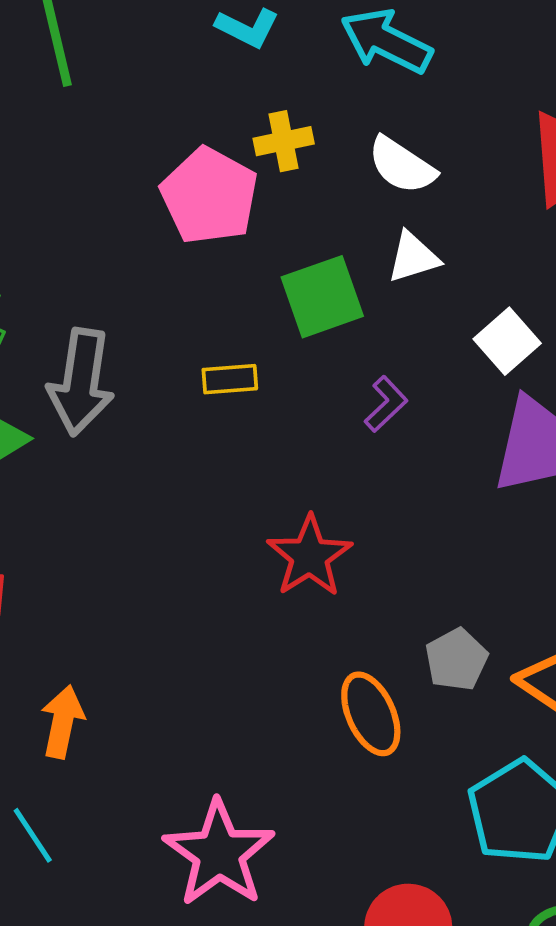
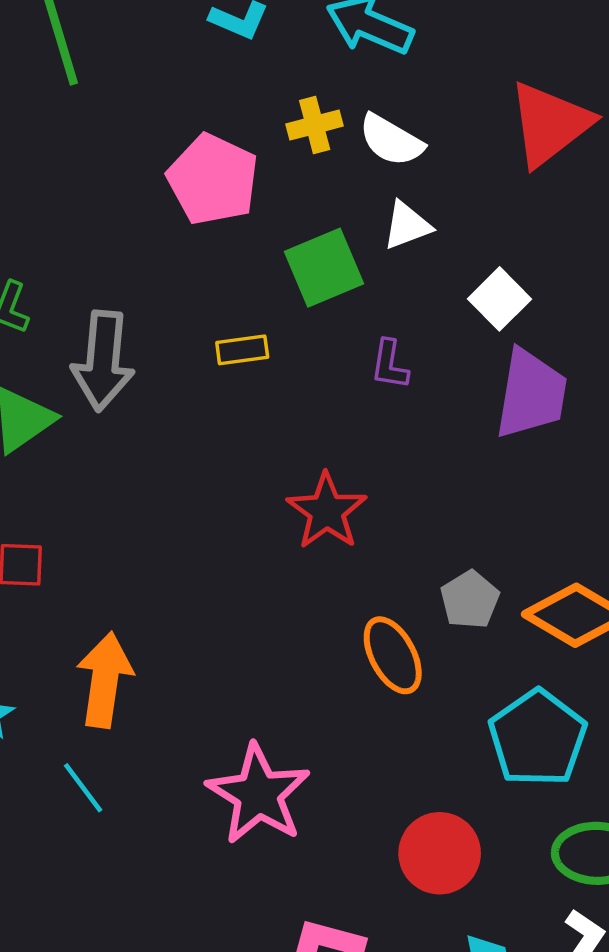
yellow cross: (284, 141) -> (315, 125), moved
purple L-shape: (386, 404) -> (390, 364), turned 146
orange arrow: (63, 722) -> (105, 680), size x1.4

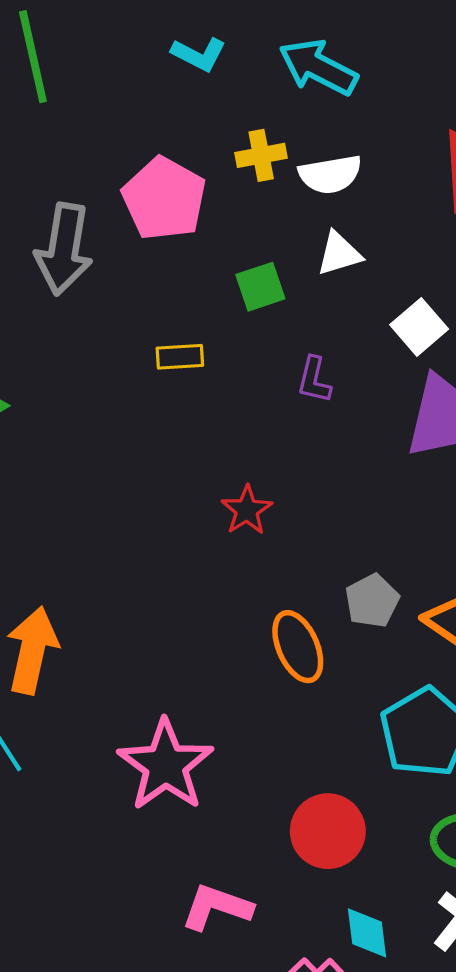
white semicircle: (391, 140) -> (330, 174), turned -44
green square: (324, 268) -> (260, 287), size x0.7
gray arrow: (103, 361) -> (64, 249), moved
red star: (327, 511) -> (247, 510), size x0.7

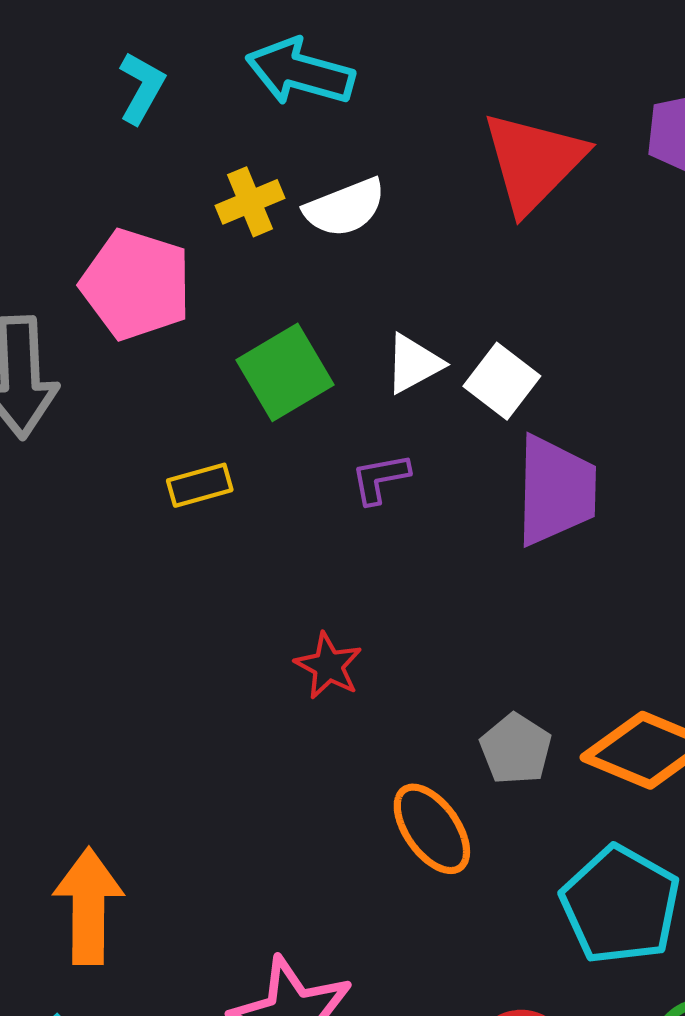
cyan L-shape: (199, 54) -> (142, 88), turned -76
white triangle: (339, 254) -> (414, 364), moved
green square: (260, 287) -> (285, 372), size x1.4
purple L-shape: (314, 380) -> (380, 478), turned 78

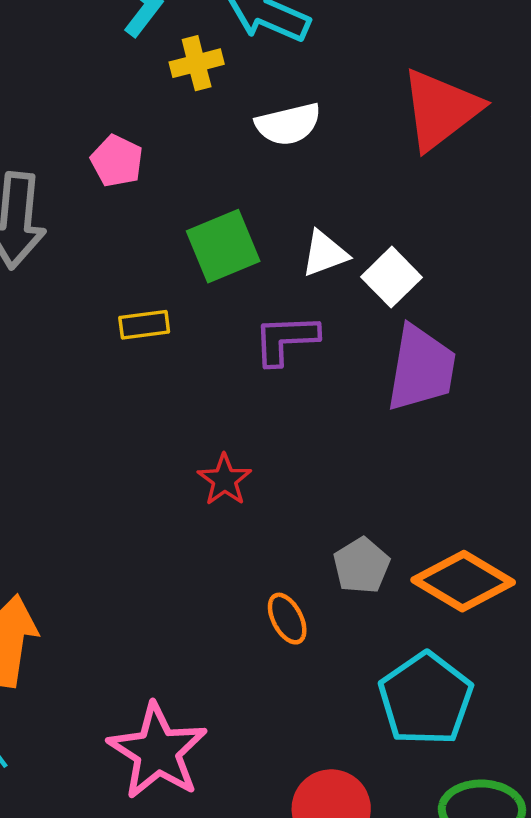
yellow cross: (250, 202) -> (197, 63), moved
pink pentagon: (136, 284) -> (117, 161), size x0.6
purple L-shape: (380, 478) -> (286, 339), size x1.4
orange ellipse: (432, 829) -> (287, 619), size x0.7

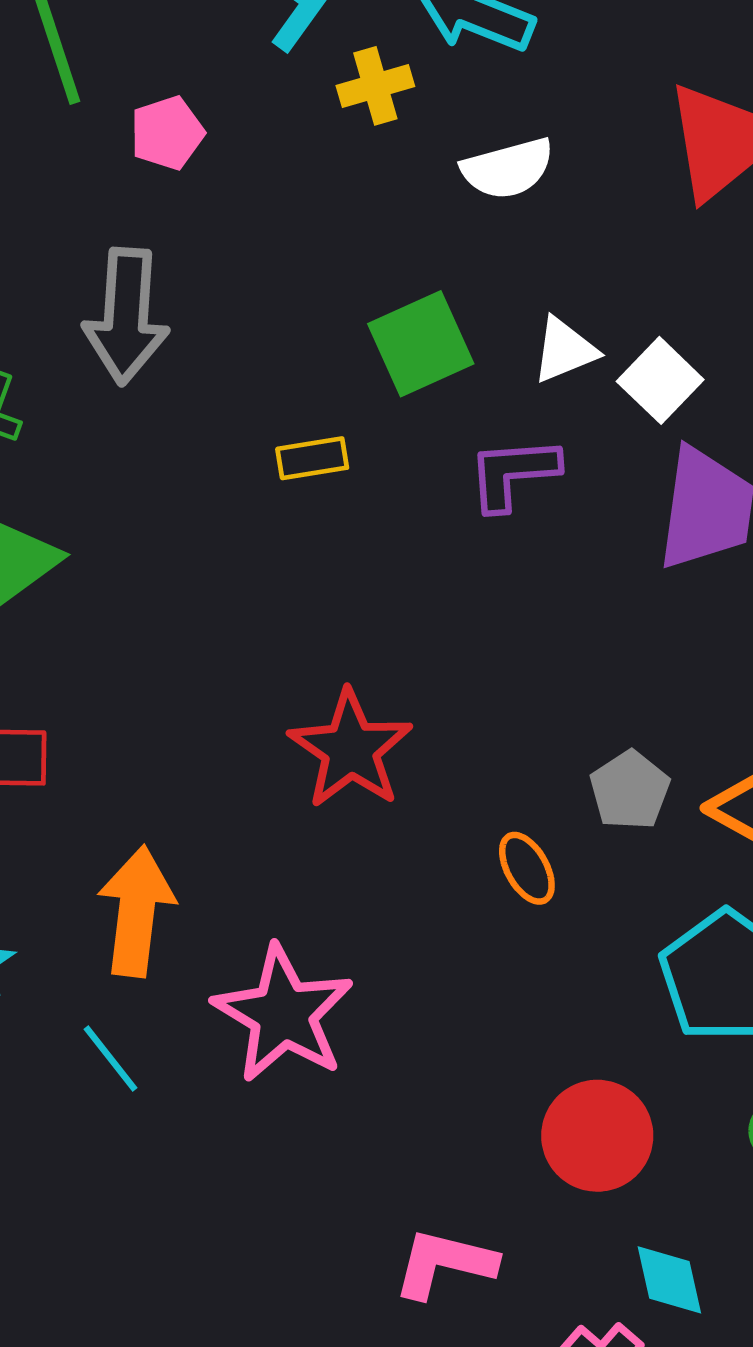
pink pentagon: (117, 161) -> (167, 133), moved, turned 30
red star: (225, 480) -> (351, 749), moved, size x1.6
pink star: (158, 751) -> (283, 1014), moved

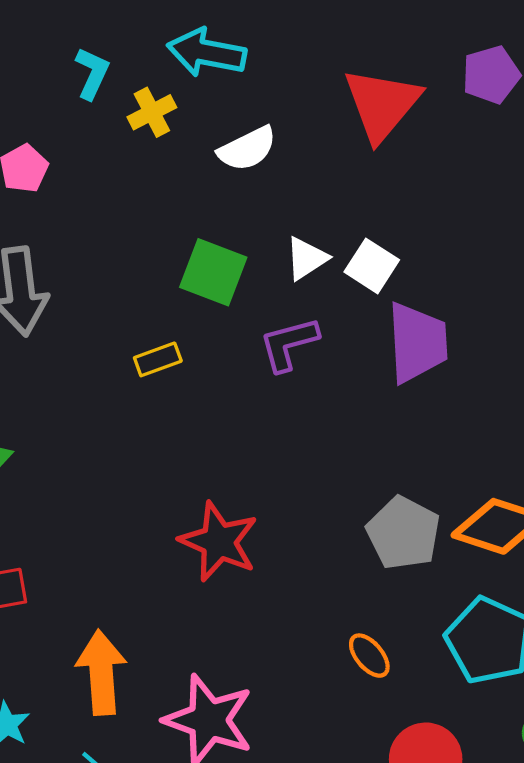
green square: (421, 344) -> (213, 272), turned -34
gray pentagon: (630, 790) -> (403, 533), size x1.4
orange ellipse: (527, 868) -> (369, 656), moved

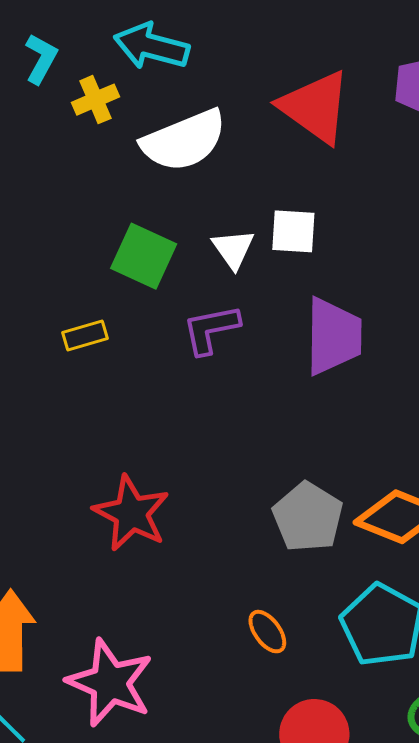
red triangle: (382, 104) -> (315, 107), turned -38
white semicircle: (247, 149) -> (184, 141), size x1.5
white triangle: (306, 258) -> (233, 249), turned -36
white square: (372, 266) -> (293, 231), moved, turned -33

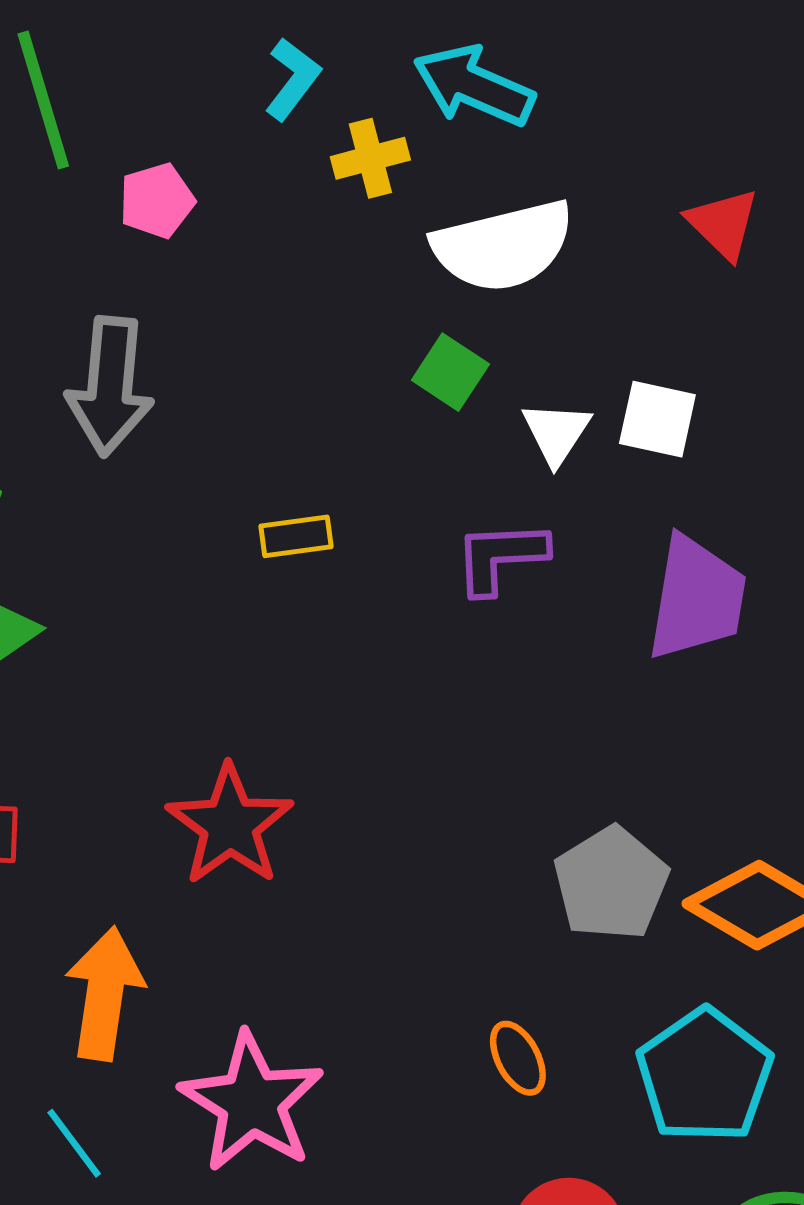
red triangle: (315, 107) -> (723, 224), size x0.6
green square: (144, 256) -> (450, 372), moved, size x0.7
red star: (131, 513) -> (230, 825), moved

